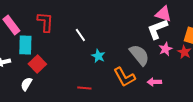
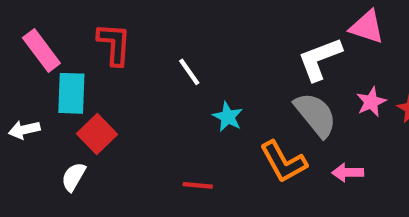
white L-shape: (157, 29) -> (320, 59), moved

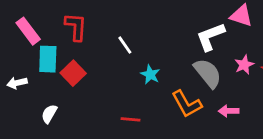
red square: (97, 134) -> (73, 73), moved

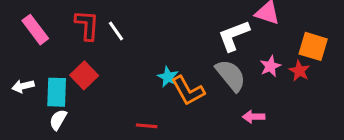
white line: (125, 45) -> (116, 31), moved
cyan rectangle: (48, 59) -> (57, 92), moved
orange L-shape: (187, 104) -> (188, 91), moved

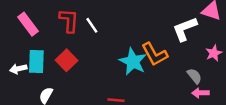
gray semicircle: (231, 75) -> (194, 76), moved, size x0.6
cyan star: (168, 77) -> (133, 62), size x1.6
orange L-shape: (188, 91) -> (155, 54), moved
cyan rectangle: (57, 92) -> (36, 62), moved

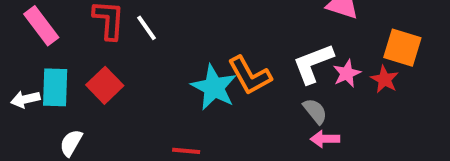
white L-shape: (185, 29) -> (313, 64), moved

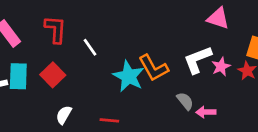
white line: (146, 28) -> (90, 47), moved
gray semicircle: (315, 111) -> (185, 101), moved
white semicircle: (71, 143) -> (64, 115), moved

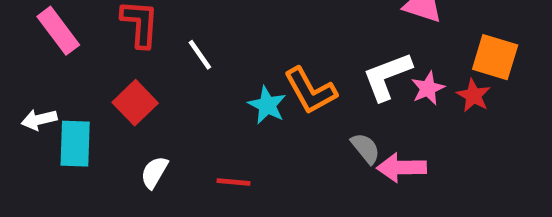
cyan rectangle: (18, 76) -> (75, 144), moved
cyan star: (129, 76) -> (267, 105), size x0.7
pink arrow: (206, 112) -> (401, 168), size x1.4

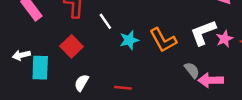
cyan star: (267, 105) -> (129, 40), moved, turned 30

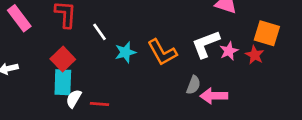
cyan rectangle: (40, 68) -> (63, 82), moved
gray semicircle: (192, 70) -> (193, 85), turned 60
red line: (123, 88) -> (100, 104), moved

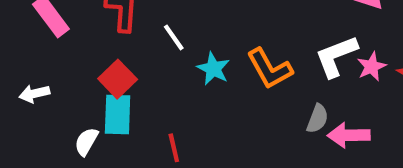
cyan star: (125, 52) -> (213, 69), turned -30
white semicircle: (74, 99) -> (86, 142), moved
red line: (100, 104) -> (174, 148), turned 72

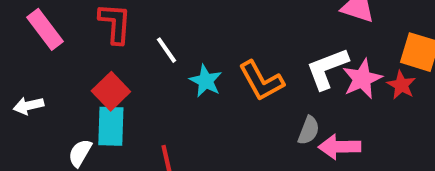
pink star: (372, 67) -> (362, 79), size x1.4

